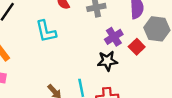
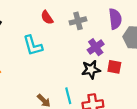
red square: (137, 47) -> (114, 67), moved, turned -32

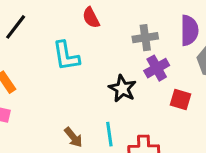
gray cross: (78, 21) -> (145, 38), moved
black star: (91, 70) -> (122, 89), moved, turned 30

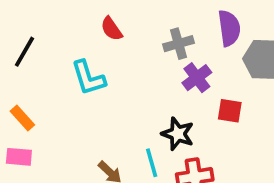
black star: (122, 89) -> (178, 134), moved

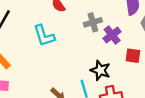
gray cross: (178, 44) -> (93, 22), moved

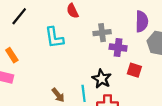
purple cross: (112, 35) -> (118, 48), turned 35

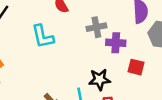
black star: (102, 79) -> (100, 79), turned -30

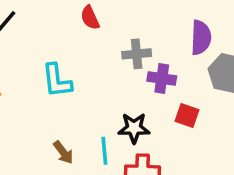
cyan L-shape: (43, 36) -> (57, 81), moved

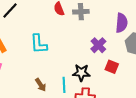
gray cross: (137, 54) -> (81, 12), moved
purple cross: (162, 79) -> (98, 45), turned 35

